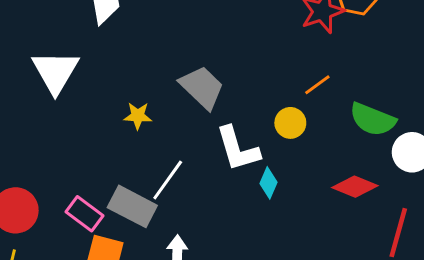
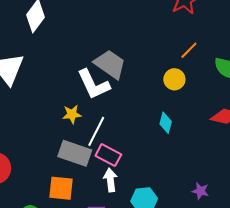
yellow star: (138, 116) -> (72, 114), moved
white L-shape: (238, 149) -> (93, 84), moved
pink rectangle: (85, 214) -> (108, 155), moved

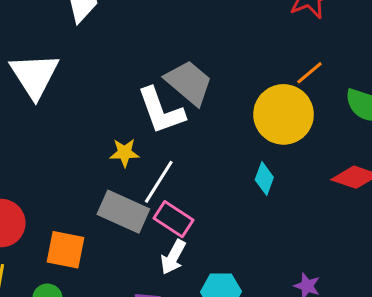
yellow circle: (174, 79) -> (284, 114), size x1.8
white arrow: (110, 180) -> (173, 257), turned -150
orange square: (61, 188) -> (66, 250), moved

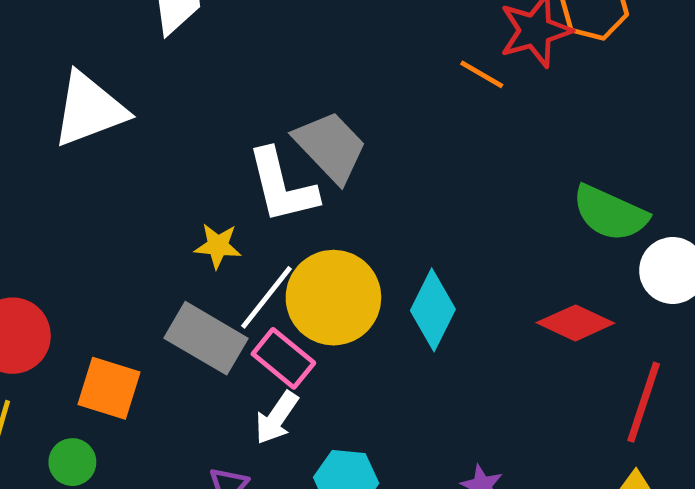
orange line: (309, 73) -> (482, 74), moved, turned 64
white triangle: (34, 75) -> (89, 109), turned 36
yellow circle: (284, 114) -> (333, 298), moved
cyan diamond: (264, 179) -> (433, 310), size x1.5

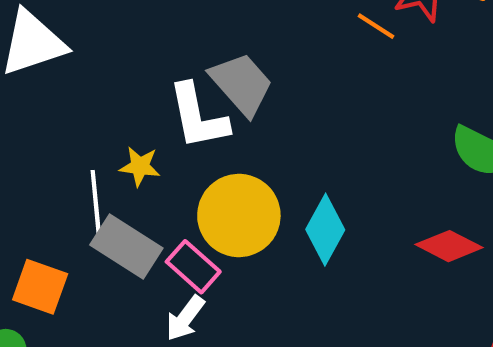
white line: (267, 297) -> (96, 203), moved, turned -46

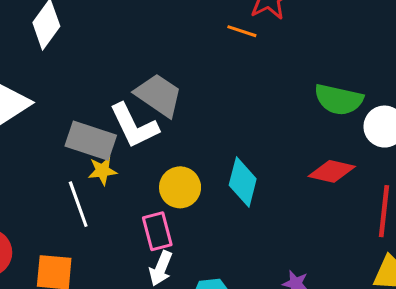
yellow circle: (239, 215) -> (180, 187), size x0.7
gray rectangle: (126, 246) -> (91, 141), moved
pink rectangle: (193, 267) -> (157, 231), turned 48

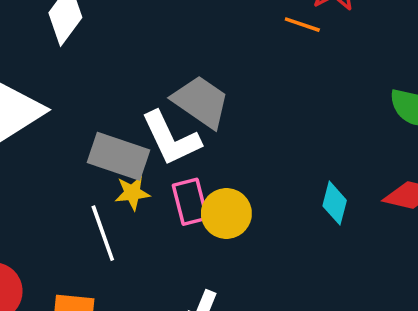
cyan diamond: (243, 182) -> (335, 203), moved, size x0.7
pink rectangle: (157, 231) -> (190, 202), moved

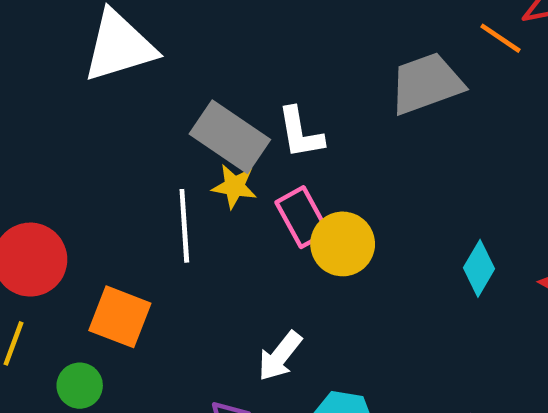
gray trapezoid: (201, 102) -> (426, 83), moved, turned -70
white L-shape: (171, 138) -> (300, 133), size x0.7
pink rectangle: (190, 202) -> (302, 217), turned -30

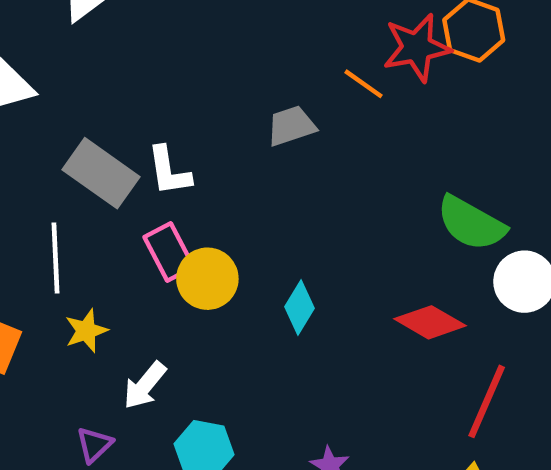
gray trapezoid: (426, 83) -> (291, 126), size x0.7
yellow star: (234, 186) -> (86, 331), moved, turned -30
cyan diamond: (479, 268) -> (299, 307), moved

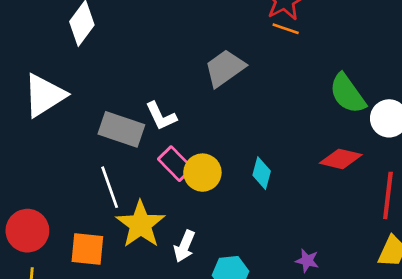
orange line: (364, 84) -> (286, 29), moved
gray trapezoid: (291, 126) -> (225, 68), size x1.4
green semicircle: (471, 223) -> (347, 94), turned 42
yellow star: (86, 331) -> (141, 224), size x1.8

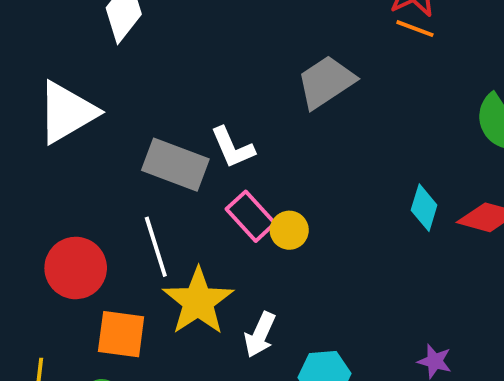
yellow circle: (202, 173) -> (289, 230), size x0.7
cyan diamond: (262, 173) -> (424, 208), moved
red circle: (27, 231) -> (76, 268), moved

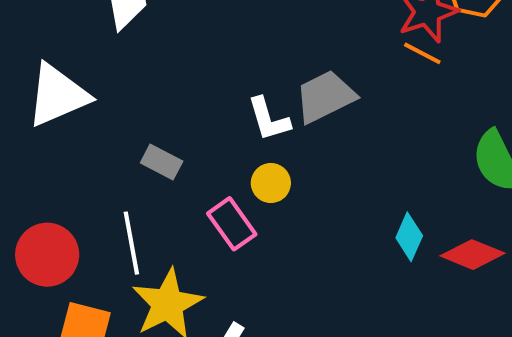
white L-shape: (233, 148) -> (269, 119), moved
gray rectangle: (175, 165) -> (162, 162), size x0.6
yellow circle: (289, 230) -> (271, 183), moved

